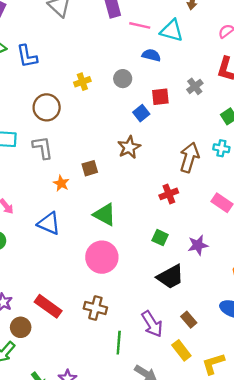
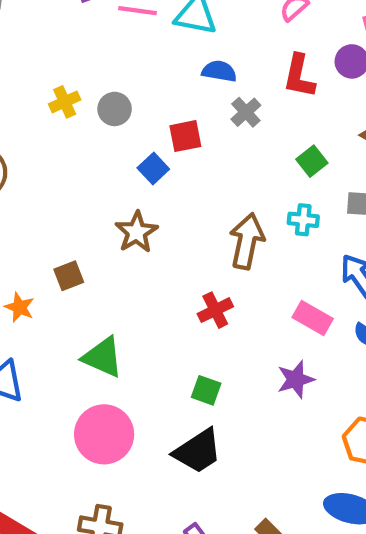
blue semicircle: (151, 55) -> (219, 71), moved
yellow cross: (82, 82) -> (65, 102), moved
purple star: (198, 245) -> (296, 379), moved
black trapezoid: (170, 277) -> (198, 451), moved

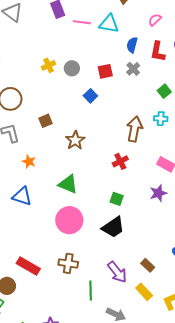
blue semicircle: (219, 71) -> (132, 45), moved, turned -84
red square: (185, 136) -> (105, 71), moved
brown star: (136, 232) -> (75, 140), moved
brown square: (69, 276) -> (45, 121), moved

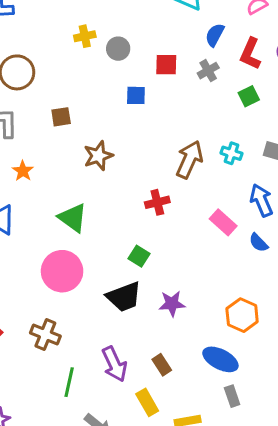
green square: (164, 91) -> (249, 96), moved
blue square: (90, 96) -> (136, 95), turned 32
purple star: (158, 193) -> (172, 304), moved

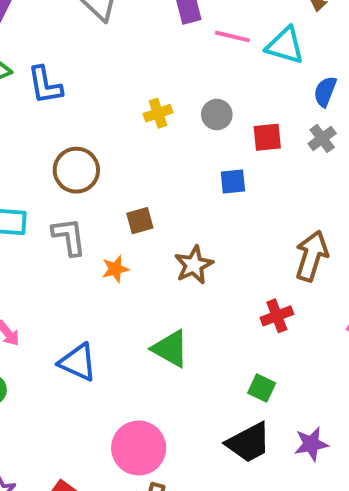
gray circle: (118, 49) -> (217, 115), moved
orange star: (23, 171) -> (115, 269), moved, turned 30
pink circle: (62, 271) -> (139, 448), moved

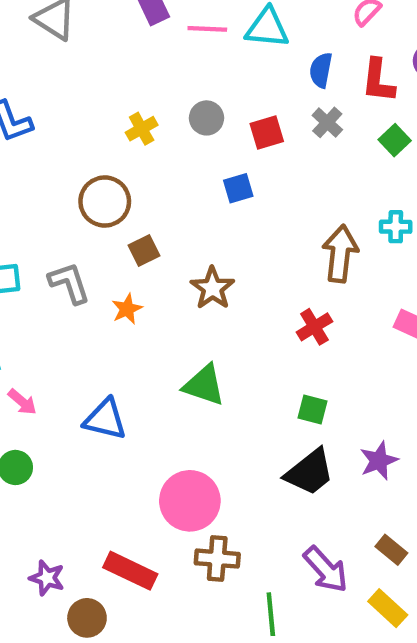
brown circle: (76, 170) -> (105, 201), moved

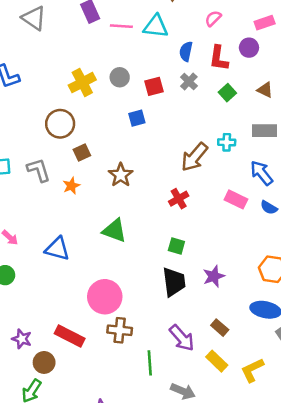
yellow cross: (142, 129) -> (82, 83), size x1.5
brown arrow: (340, 254) -> (194, 157), turned -148
black trapezoid: (310, 472) -> (174, 282), turned -60

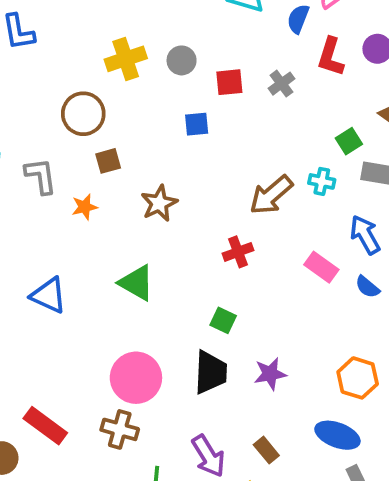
blue semicircle: (186, 51) -> (298, 19), moved
green square: (227, 93) -> (349, 141), moved
pink circle: (105, 297) -> (136, 378), moved

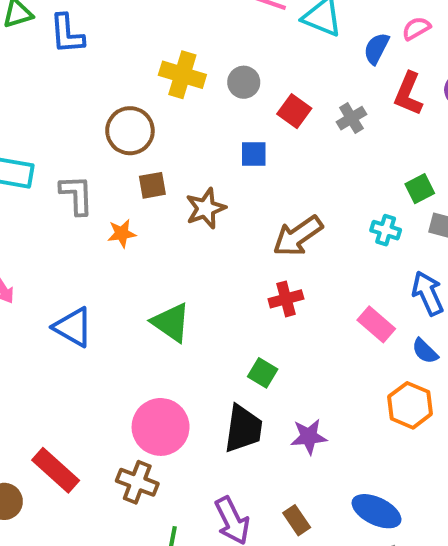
yellow cross: (126, 59) -> (182, 75), turned 30
red square: (229, 82) -> (294, 111), turned 36
brown arrow: (271, 195) -> (298, 236), moved
brown star: (159, 203) -> (206, 208), moved
orange hexagon: (358, 378) -> (410, 405), moved

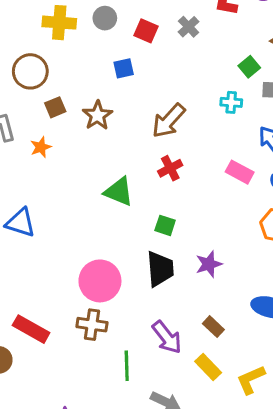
green triangle: (171, 322) -> (119, 192), moved

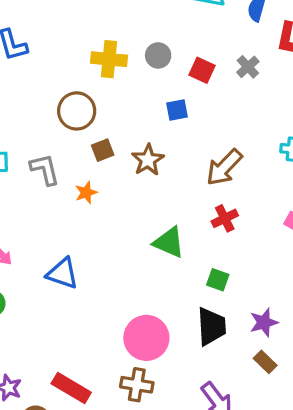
brown rectangle: (213, 327) -> (265, 362), moved

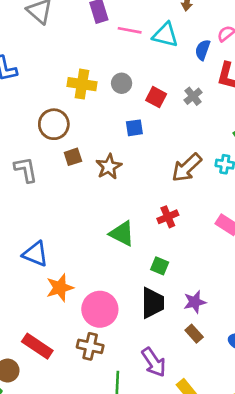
brown arrow: (224, 167) -> (187, 168), moved
orange star: (86, 193) -> (60, 288), moved, size x1.5

